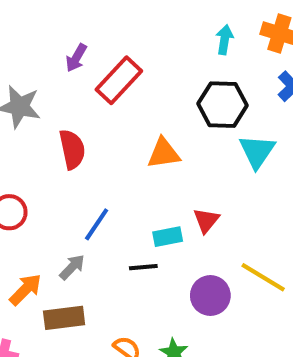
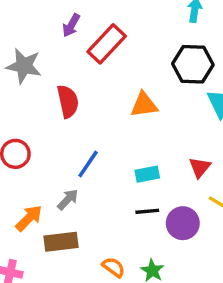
red triangle: (206, 220) -> (200, 167), moved
black line: (143, 267) -> (147, 211), moved

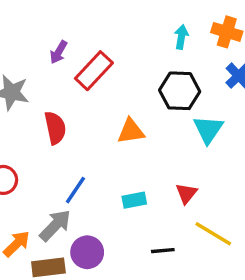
gray arrow: (68, 200) -> (55, 225), size x1.5
black line: (147, 211) -> (163, 251), moved
purple circle: (183, 223) -> (87, 252), moved

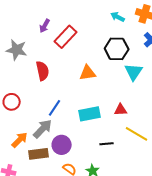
cyan arrow: (181, 37) -> (118, 17), turned -72
red triangle: (186, 193) -> (121, 110), turned 48
cyan rectangle: (134, 200) -> (90, 114), size x1.5

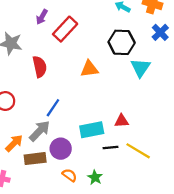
red triangle: (121, 110) -> (122, 121), moved
cyan rectangle: (90, 114) -> (92, 130), moved
yellow line: (137, 134) -> (138, 151), moved

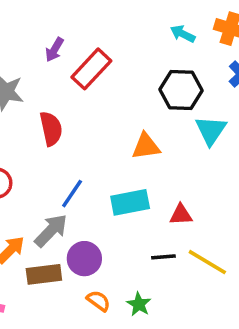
orange triangle: (89, 69) -> (146, 146), moved
cyan rectangle: (92, 130) -> (130, 202), moved

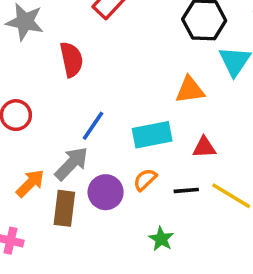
orange triangle: (146, 146) -> (190, 90), moved
brown rectangle: (44, 274) -> (64, 208), turned -76
orange semicircle: (98, 301) -> (145, 180), moved, turned -80

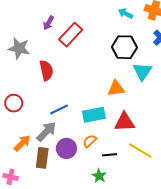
blue line: (93, 126) -> (59, 109), turned 30
red triangle: (204, 147) -> (124, 122), size x1.5
black line: (186, 190) -> (110, 155), moved

